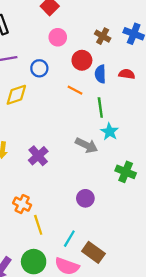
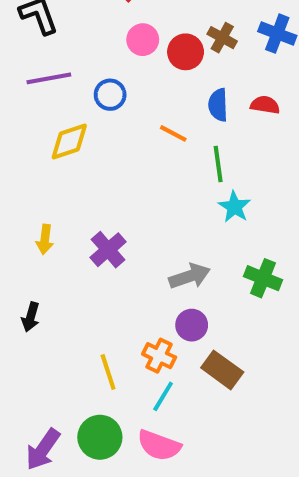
red circle: (82, 60) -> (186, 52), moved
gray arrow: (87, 145) -> (190, 276), moved, turned -45
orange cross: (22, 204) -> (159, 356), moved
brown rectangle: (93, 252) -> (222, 370), moved

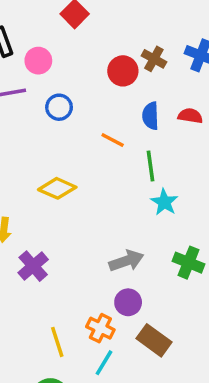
pink circle: (143, 40) -> (38, 61), moved
yellow diamond: (69, 142) -> (57, 188), moved, turned 42
purple cross: (108, 250) -> (33, 266), moved

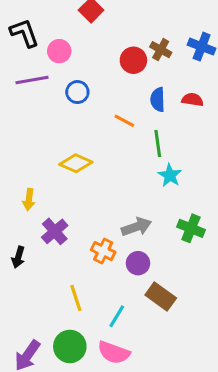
orange cross: (100, 328) -> (103, 251), moved

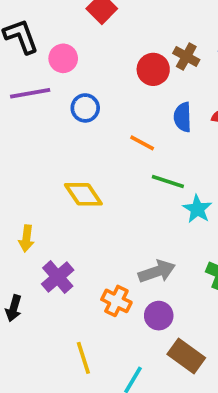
green line: (158, 144) -> (168, 181), moved, turned -64
yellow diamond: (76, 163) -> (83, 194), turned 32

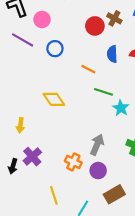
purple line: (30, 93) -> (23, 40), turned 40
gray arrow: (157, 271) -> (97, 145), turned -48
purple cross: (58, 277) -> (32, 157), moved
brown rectangle: (186, 356) -> (114, 194), turned -66

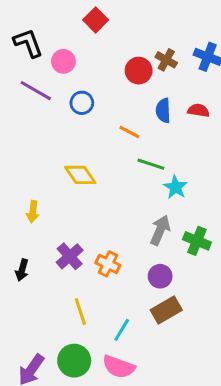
gray arrow: (97, 145) -> (160, 230), moved
purple cross: (32, 157) -> (70, 256), moved
purple circle: (98, 171) -> (160, 276), moved

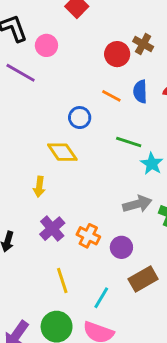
blue circle: (82, 103) -> (80, 118), moved
orange line: (129, 132) -> (111, 96), moved
yellow arrow: (33, 212) -> (39, 187), moved
gray arrow: (160, 230) -> (137, 204), turned 52
purple circle: (160, 276) -> (121, 247), moved

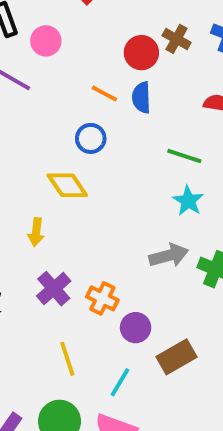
blue semicircle: (140, 92) -> (141, 97), moved
orange line: (111, 96) -> (104, 94), moved
green line: (129, 142) -> (184, 156), moved
purple circle: (121, 247) -> (136, 328), moved

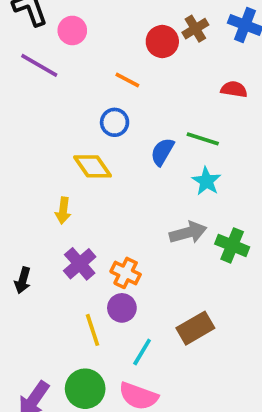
brown cross: (177, 39) -> (195, 29), turned 30
blue semicircle: (141, 97) -> (162, 152), moved, turned 32
purple circle: (136, 328) -> (122, 308), moved

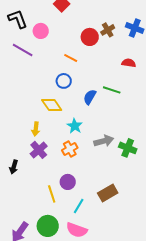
cyan star: (206, 181) -> (75, 126), moved
purple cross: (80, 264) -> (39, 150), moved
orange cross: (126, 273) -> (70, 149), moved, turned 35

